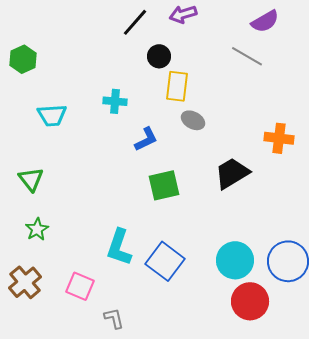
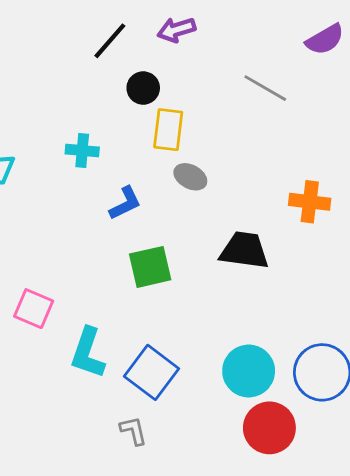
purple semicircle: (265, 21) -> (325, 39), moved
black trapezoid: (232, 173) -> (244, 250), turned 39
pink square: (80, 286) -> (34, 309), moved
gray L-shape: (114, 318) -> (133, 431), moved

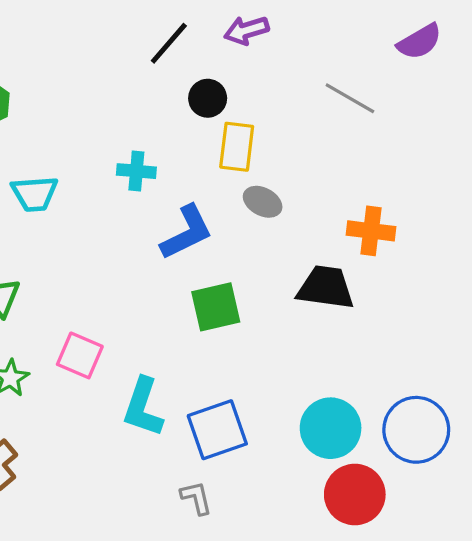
orange cross: (310, 202) -> (371, 231), moved
blue L-shape: (125, 203) -> (187, 232), size x1.4
blue square: (152, 372) -> (217, 430), turned 34

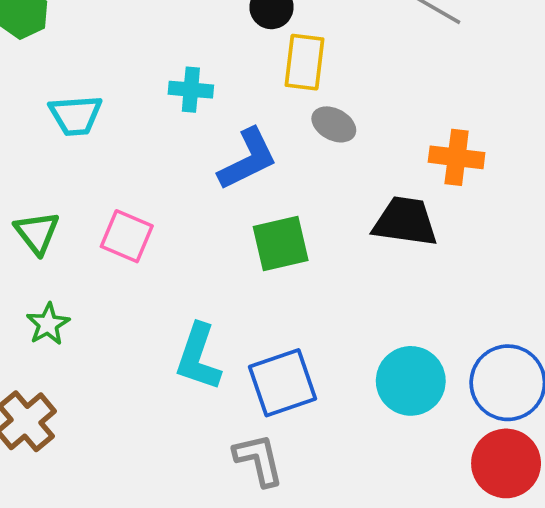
pink square: (80, 355) -> (127, 236), moved
red circle: (355, 494) -> (506, 463), moved
gray L-shape: (196, 498) -> (259, 460), size x1.4

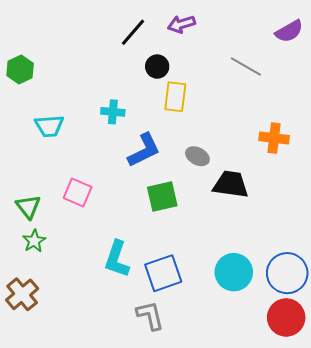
gray ellipse: (334, 124) -> (197, 156), moved
orange cross: (457, 157) -> (274, 138), moved
green triangle: (37, 233) -> (28, 207), moved

